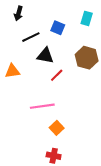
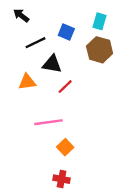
black arrow: (19, 13) -> (21, 15), turned 112
brown hexagon: (87, 58) -> (100, 50), moved
orange triangle: (12, 71) -> (27, 82), moved

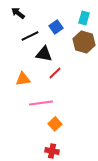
blue square: (66, 32) -> (56, 27), turned 32
orange triangle: (27, 82) -> (23, 79), moved

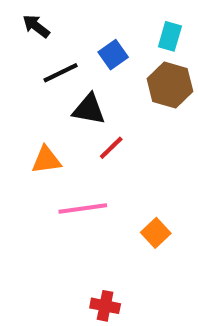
orange square: (55, 124) -> (156, 233), moved

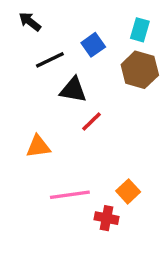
orange triangle: (46, 160) -> (38, 146), moved
pink line: (83, 209) -> (70, 195), moved
red cross: (105, 306) -> (106, 218), moved

